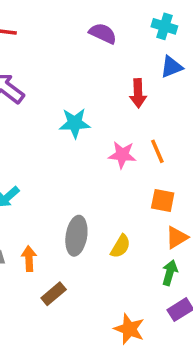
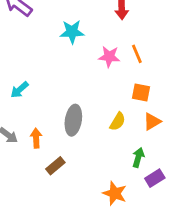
yellow semicircle: (120, 246) -> (118, 122), moved
green arrow: (170, 273) -> (138, 157), moved

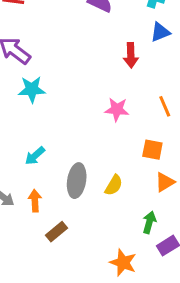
cyan star: (72, 32) -> (32, 89), moved
orange line: (137, 54) -> (165, 106), moved
cyan arrow: (20, 90) -> (35, 156), moved
yellow semicircle: (118, 122) -> (114, 185), moved

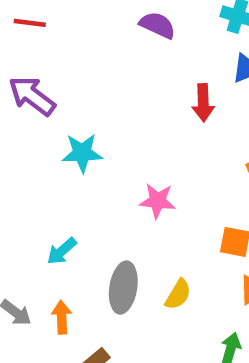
cyan star: (32, 89) -> (82, 153), moved
pink star: (117, 109) -> (158, 201), moved

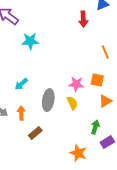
pink star: (158, 201) -> (76, 84), moved
yellow semicircle: (178, 294) -> (72, 103), turned -56

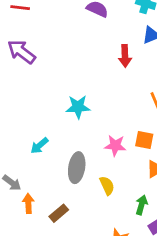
cyan star: (30, 41) -> (78, 107), moved
yellow semicircle: (72, 103) -> (107, 186), moved
orange arrow: (21, 113) -> (28, 203), moved

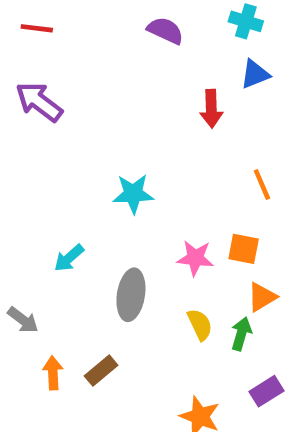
yellow semicircle: (107, 186) -> (200, 325), moved
orange arrow: (28, 203) -> (53, 373), moved
green arrow: (142, 205) -> (241, 334), moved

